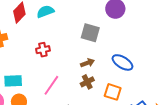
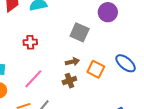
blue ellipse: (122, 62) -> (126, 63), moved
orange square: (113, 92) -> (96, 69), moved

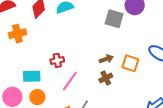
gray square: (80, 32) -> (114, 19), moved
red cross: (30, 42) -> (57, 60), moved

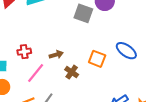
brown arrow: (106, 59) -> (56, 55), moved
brown cross: (106, 78) -> (72, 72), turned -32

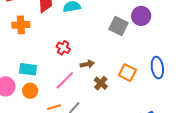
blue ellipse: (126, 51) -> (157, 68), turned 40
red cross: (24, 52) -> (63, 48), moved, turned 32

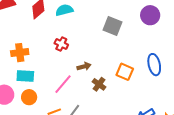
purple circle: (141, 16) -> (150, 15), moved
orange cross: (21, 25) -> (20, 53), moved
red cross: (63, 48) -> (61, 44), moved

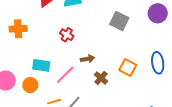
orange cross: (20, 53) -> (18, 29), moved
cyan rectangle: (25, 76) -> (41, 65), moved

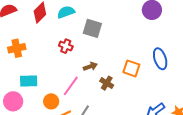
gray square: (119, 21) -> (92, 28), moved
cyan rectangle: (41, 65) -> (29, 81), moved
orange circle: (30, 85) -> (51, 101), moved

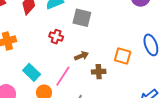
cyan rectangle: (29, 81) -> (32, 72), moved, turned 48
brown cross: (107, 83) -> (99, 72), turned -32

